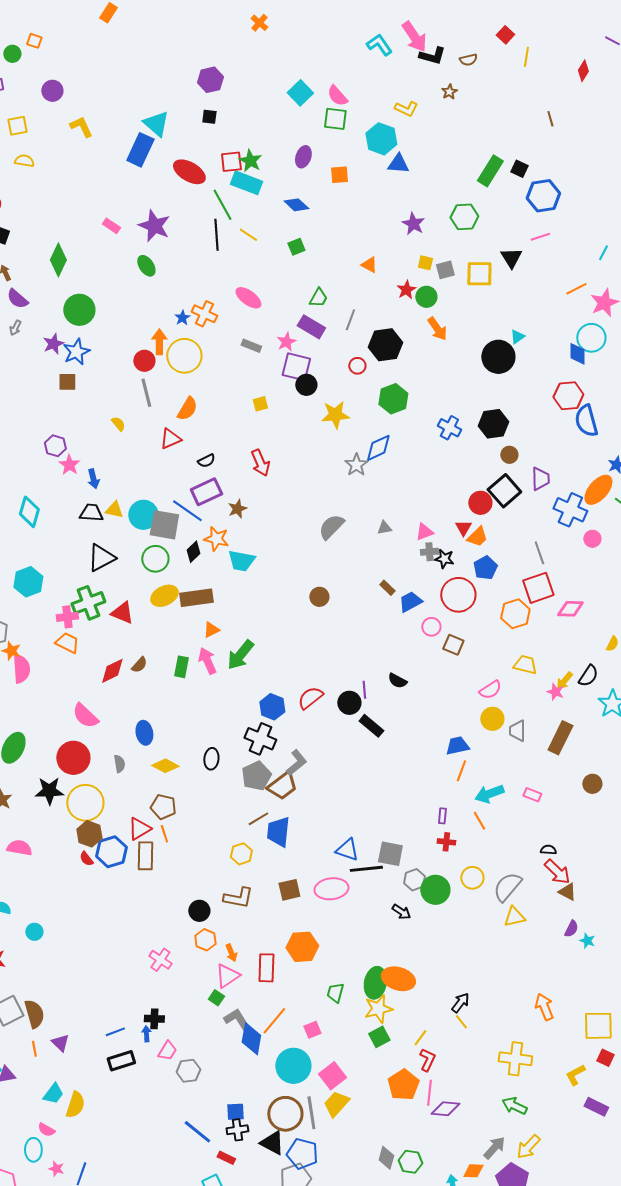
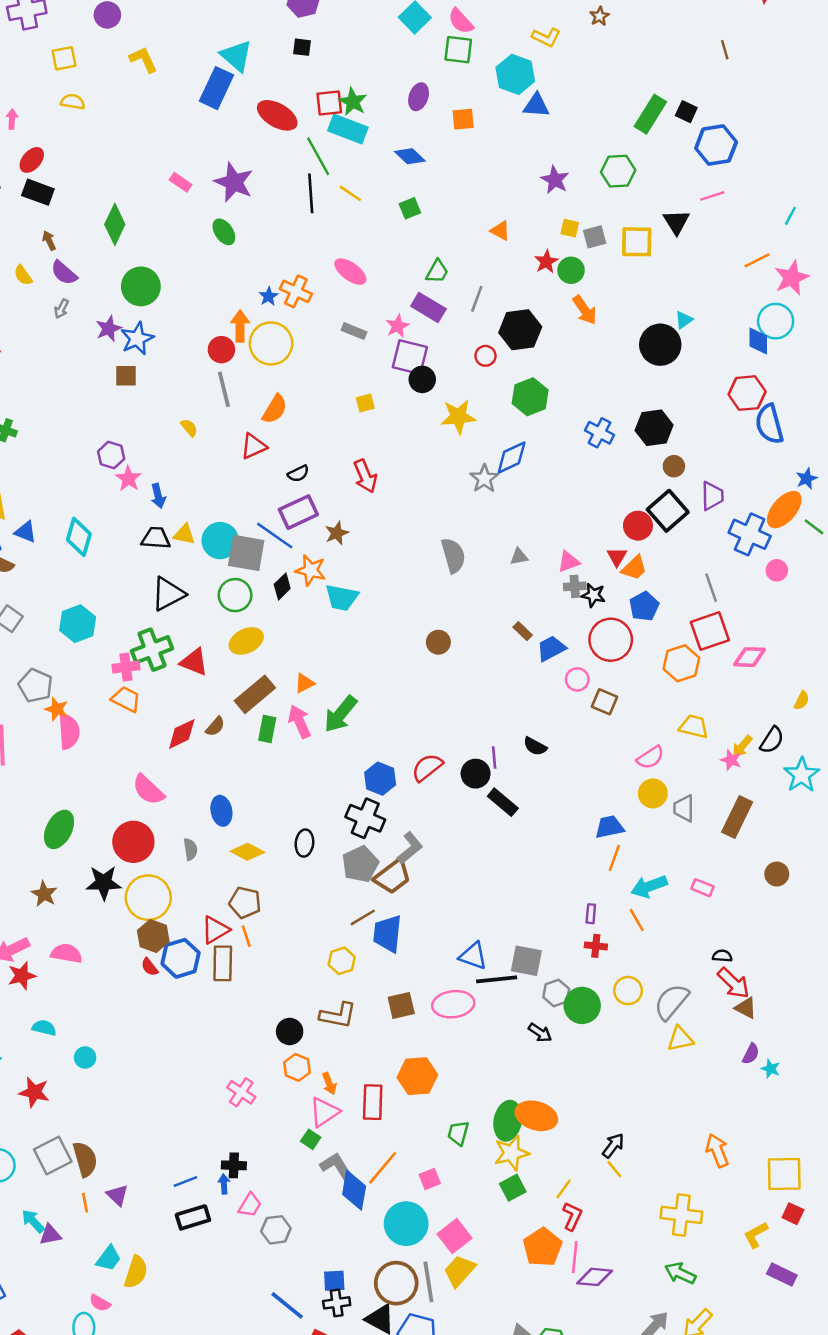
gray semicircle: (331, 527) -> (453, 555), turned 120
brown rectangle: (196, 598) -> (255, 694), moved, turned -32

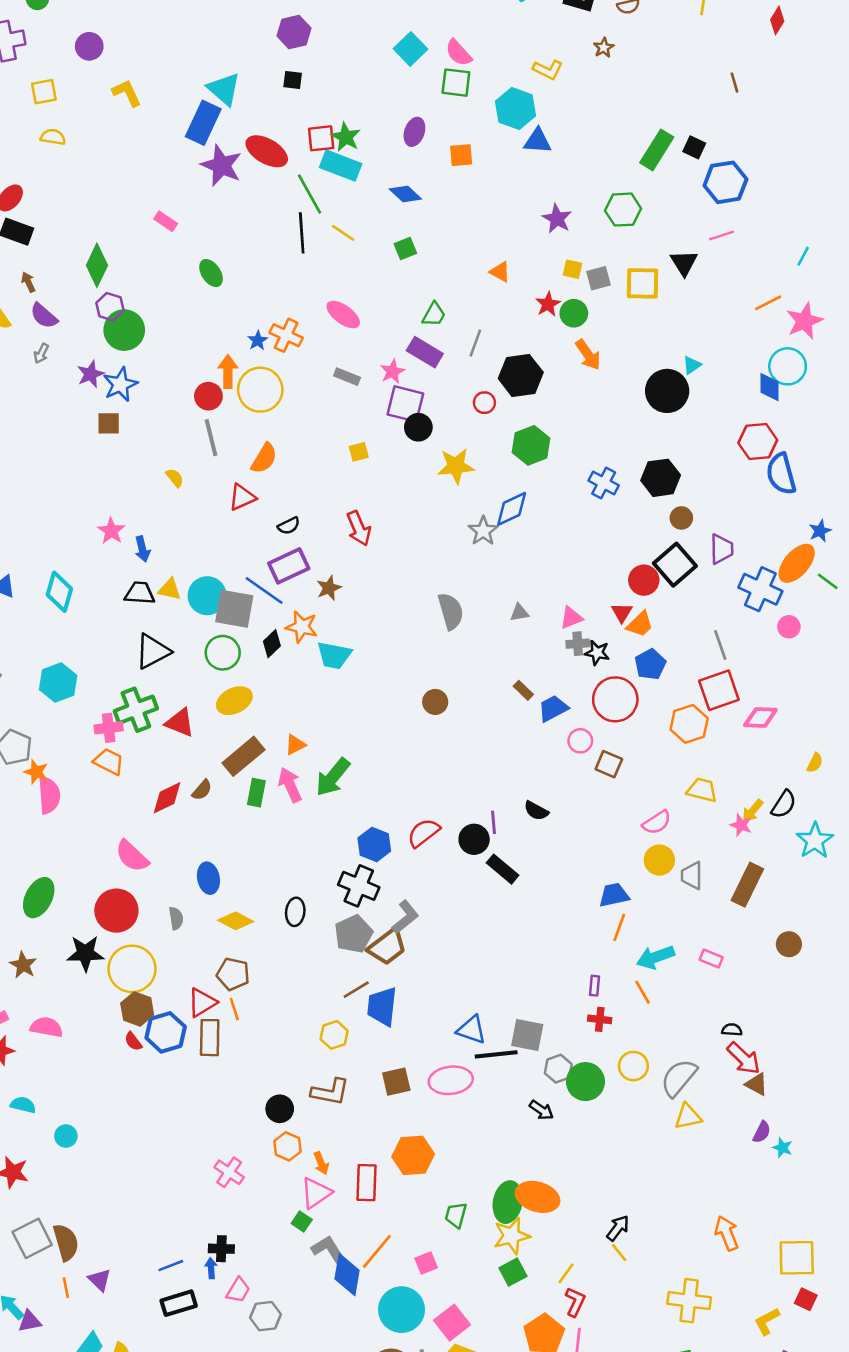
purple star: (234, 182) -> (221, 166), moved
purple hexagon: (111, 455) -> (110, 307), moved

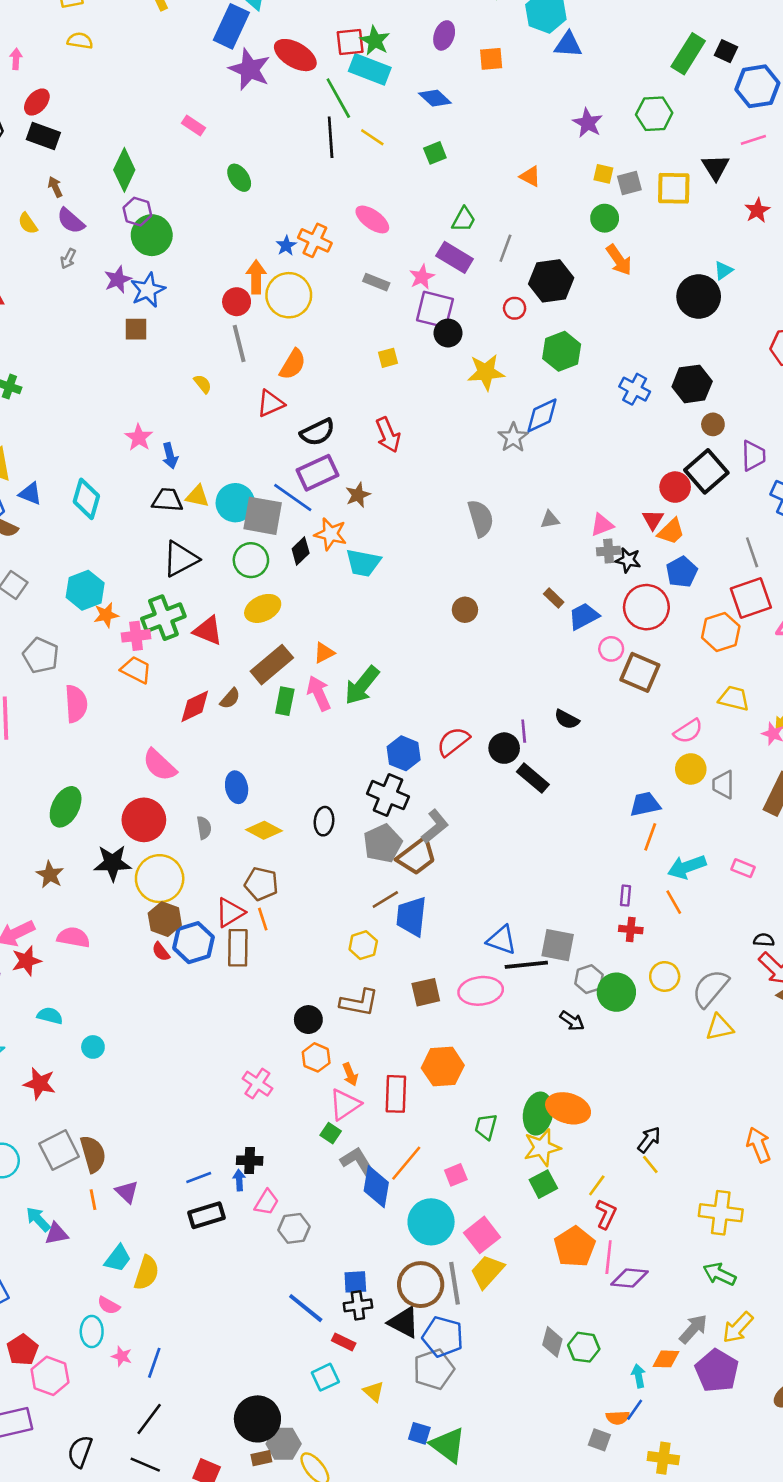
red star: (548, 304) -> (757, 210), moved
black semicircle: (289, 526) -> (317, 432), size x1.5
brown square: (609, 764) -> (640, 672), size x1.4
orange star: (36, 772) -> (106, 615), moved, turned -30

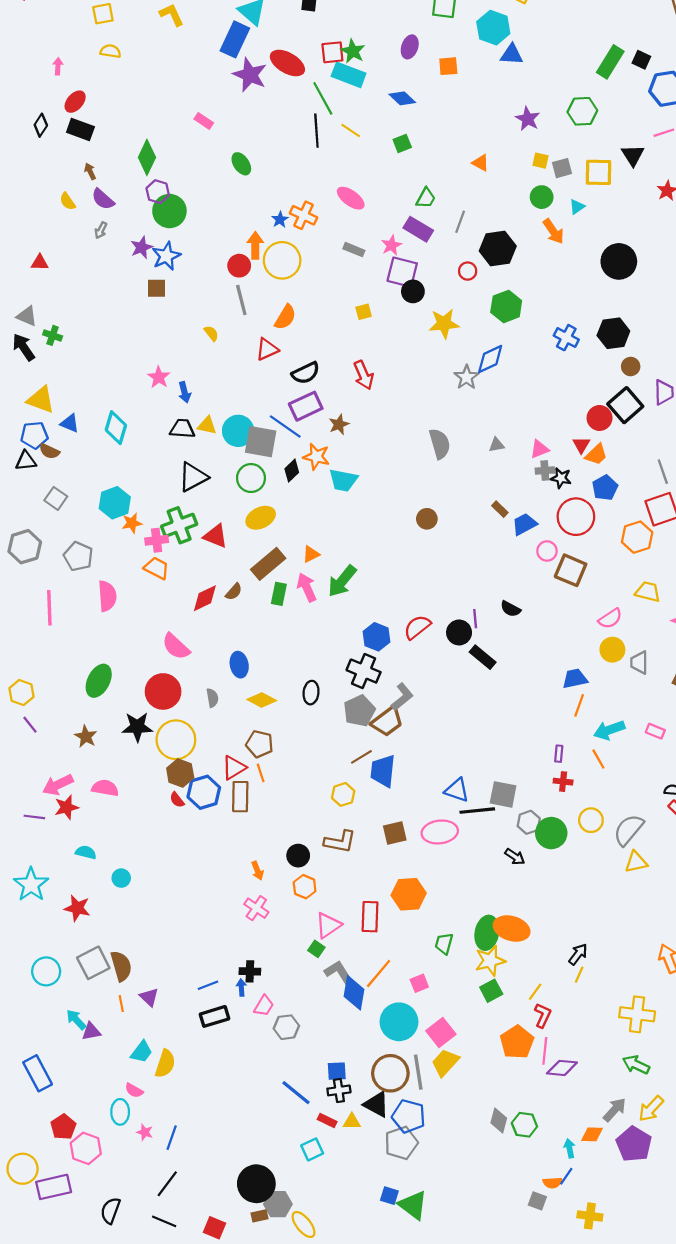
cyan triangle: (723, 270) -> (577, 207), moved
orange arrow: (350, 1074) -> (257, 871), moved
yellow line: (650, 1164) -> (579, 975), turned 63
yellow triangle: (374, 1392) -> (352, 1122), moved, turned -42

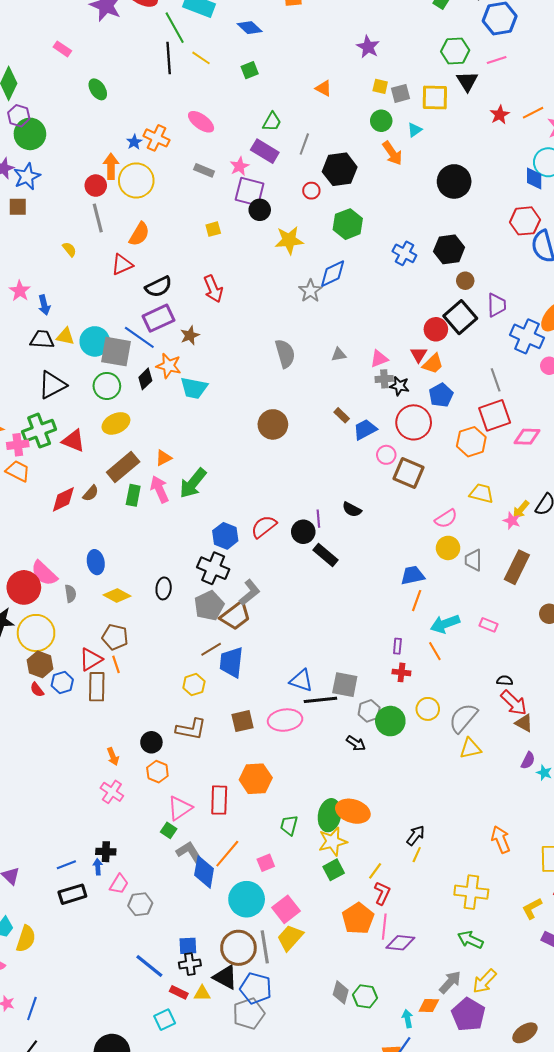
green hexagon: (582, 111) -> (455, 51), moved
brown circle: (427, 519) -> (273, 424), size x1.5
pink semicircle: (176, 646) -> (44, 573), moved
blue hexagon: (204, 792) -> (62, 683), size x0.7

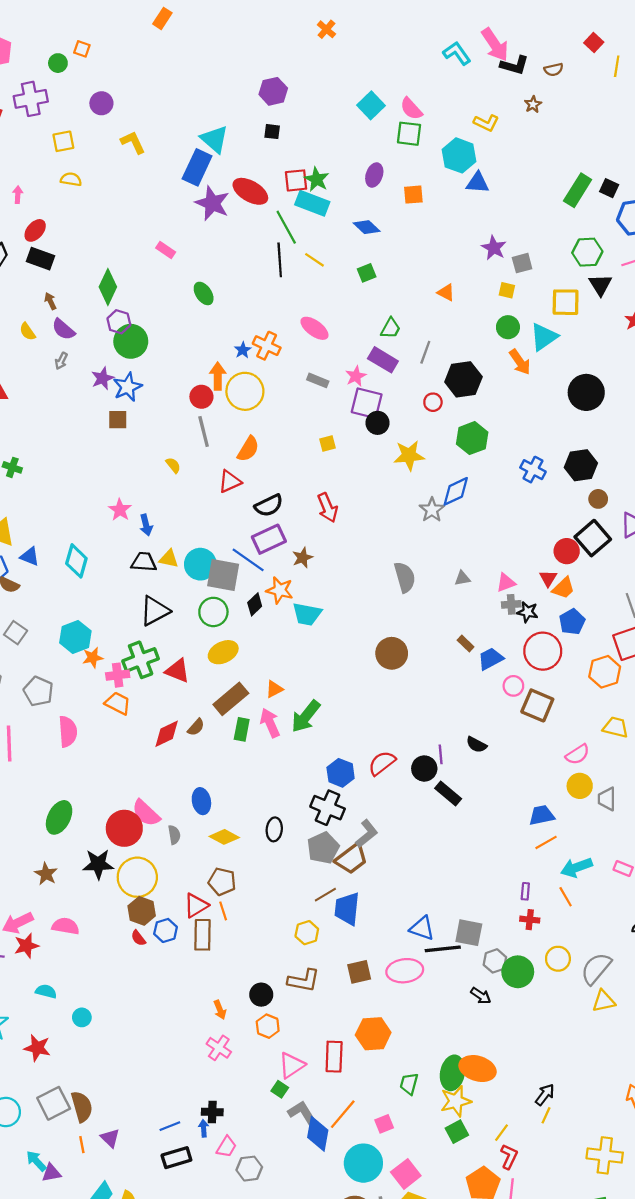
gray square: (400, 93) -> (522, 263), moved
cyan triangle: (415, 130) -> (544, 337), size x1.8
orange line: (417, 601) -> (546, 842), turned 40

